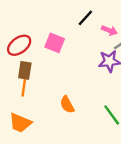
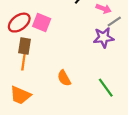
pink square: (55, 43) -> (42, 23), moved

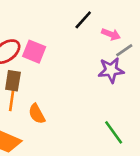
orange semicircle: (64, 78) -> (37, 114), moved

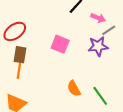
pink square: (34, 52) -> (60, 44), moved
orange semicircle: (37, 114) -> (74, 88), moved

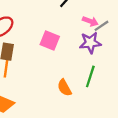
pink arrow: (98, 18) -> (90, 21), moved
green line: (100, 96) -> (90, 76), moved, turned 54

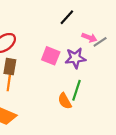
purple star: (90, 43) -> (75, 58), moved
green line: (90, 76) -> (76, 90), moved

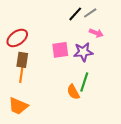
gray line: (100, 42) -> (90, 13), moved
pink square: (51, 56) -> (60, 50), turned -30

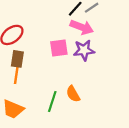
pink arrow: (96, 33) -> (82, 27), moved, size x1.5
green line: (84, 82) -> (52, 102), moved

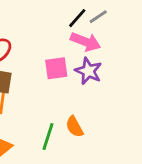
purple star: (84, 50) -> (88, 71), turned 30

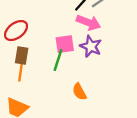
green line: (48, 136) -> (58, 60), moved

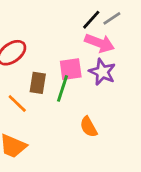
brown rectangle: (22, 55) -> (38, 83), moved
orange line: (21, 72) -> (17, 104), turned -54

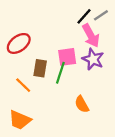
pink arrow: (100, 43) -> (91, 36), turned 40

